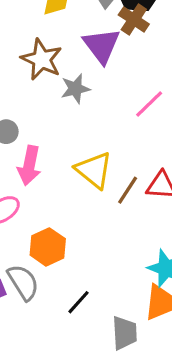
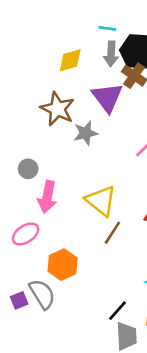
brown line: (128, 190) -> (112, 233), moved
black line: (78, 302) -> (117, 311), moved

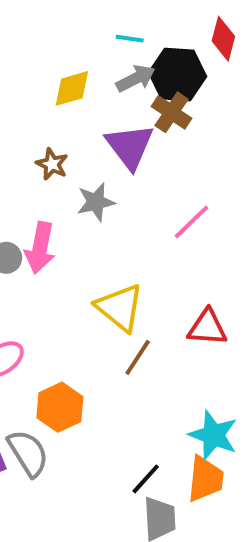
gray arrow: (111, 54) -> (136, 79), turned -120
brown star: (57, 109) -> (52, 164), size x0.6
pink arrow: (47, 197) -> (40, 248), moved

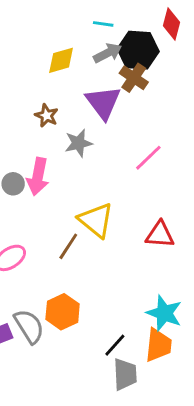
brown line: (138, 357) -> (68, 246), moved
orange hexagon: (60, 407) -> (63, 312), moved

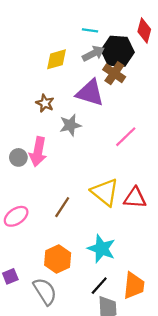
purple triangle: (103, 102) -> (90, 93), turned -36
yellow triangle: (96, 220) -> (105, 192), moved
cyan star: (164, 313) -> (101, 249), moved
gray semicircle: (29, 326) -> (45, 291), moved

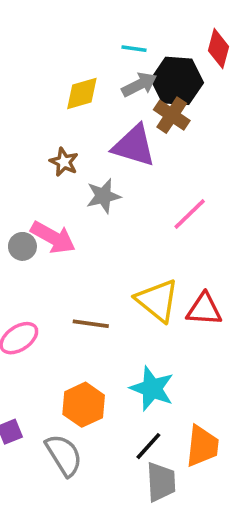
pink arrow: (38, 152) -> (53, 237), turned -72
brown line: (62, 207) -> (91, 324), turned 65

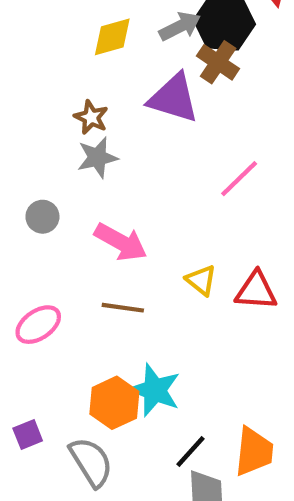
gray star: (103, 196) -> (97, 157), moved
pink arrow: (53, 237) -> (121, 242), moved
yellow triangle: (157, 300) -> (201, 280), size x0.6
cyan star: (152, 388) -> (155, 390), moved

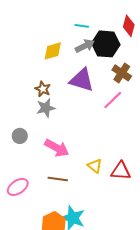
brown cross: (218, 62) -> (122, 73), moved
pink line: (239, 179) -> (113, 100), moved

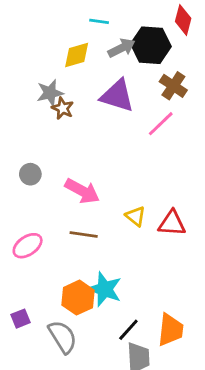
cyan line: (82, 26) -> (99, 21), moved
gray star: (46, 108) -> (50, 93), moved

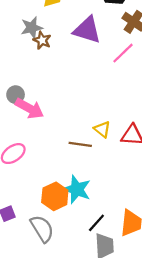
pink arrow: (82, 191) -> (29, 108), moved
brown line: (84, 234) -> (80, 144), moved

